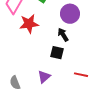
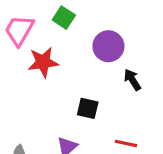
black arrow: (63, 35) -> (132, 80), moved

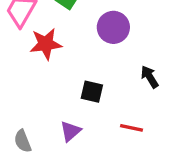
black arrow: (132, 80) -> (150, 77), moved

